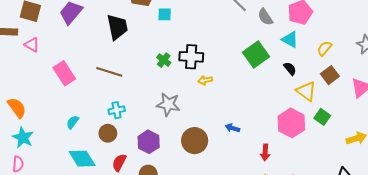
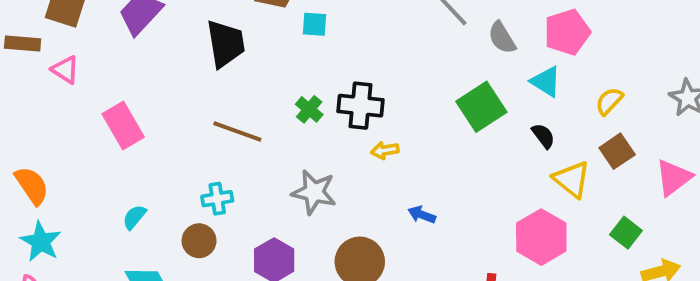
brown line: (109, 72) -> (237, 131), moved
green square: (322, 117) -> (626, 233), moved
blue arrow: (232, 128) -> (422, 215), moved

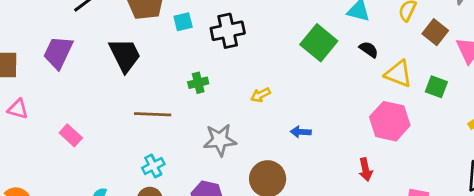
black cross: (361, 106) -> (228, 31), moved
green cross: (309, 109) -> (198, 83), turned -36
pink rectangle: (123, 125) -> (71, 135), size x0.7
brown square: (617, 151) -> (435, 32), moved
green square: (626, 233) -> (436, 87), moved

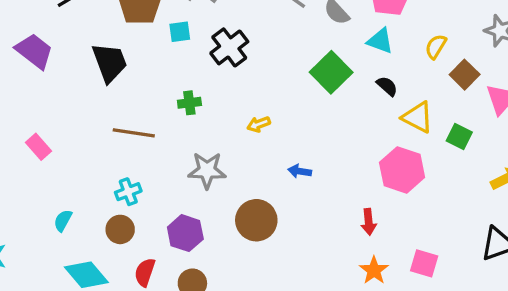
black cross: (228, 31) -> (229, 47), turned -32
purple trapezoid: (58, 52) -> (34, 51), turned 96

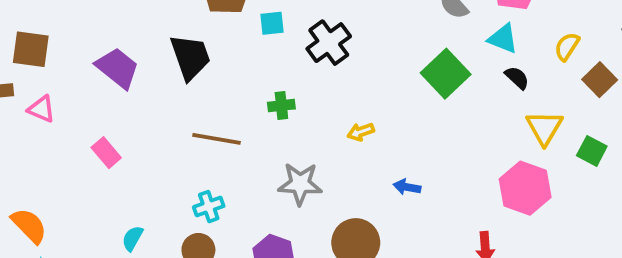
purple trapezoid: (34, 51) -> (117, 68), moved
black semicircle: (387, 86) -> (517, 78), moved
yellow triangle: (418, 117) -> (544, 128), turned 32

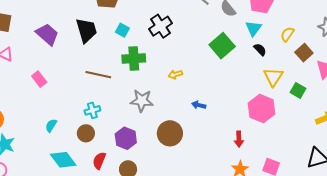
cyan square: (272, 23) -> (122, 30), moved, turned 32
cyan triangle: (503, 39) -> (253, 28), turned 42
green cross: (281, 106) -> (134, 58), size x1.6

